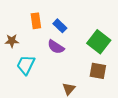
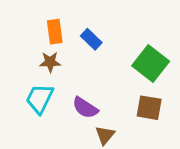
brown star: (12, 41) -> (50, 62), moved
purple semicircle: (56, 47) -> (85, 108), moved

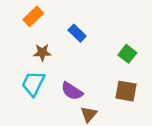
orange rectangle: (55, 32) -> (33, 16), moved, turned 54
green square: (151, 64) -> (127, 54), size x0.6

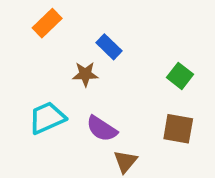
brown star: (42, 52) -> (85, 74), moved
cyan trapezoid: (33, 83) -> (47, 118), turned 40

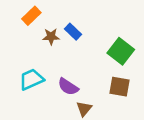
brown star: (85, 74) -> (51, 37), moved
green square: (180, 76) -> (121, 51), size x1.5

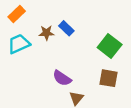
orange rectangle: (31, 16) -> (17, 14), moved
cyan trapezoid: (31, 79) -> (19, 44), moved

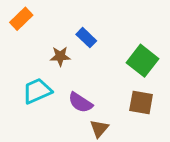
brown star: (46, 33) -> (60, 56), moved
cyan trapezoid: (19, 44) -> (37, 91), moved

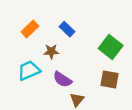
orange rectangle: (21, 19) -> (30, 29), moved
brown star: (60, 56) -> (51, 51), moved

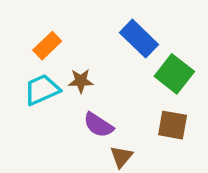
blue rectangle: (67, 29) -> (139, 39), moved, size x1.5
cyan trapezoid: (29, 70) -> (42, 90), moved

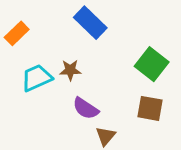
blue rectangle: (139, 39) -> (90, 23), moved
orange rectangle: (47, 46) -> (17, 33), moved

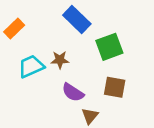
green square: (152, 64) -> (109, 47), moved, turned 32
brown square: (150, 108) -> (115, 87), moved

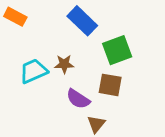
orange rectangle: (14, 29) -> (15, 17), moved, turned 72
brown square: (115, 87) -> (110, 85), moved

